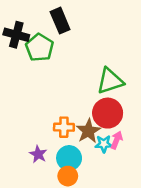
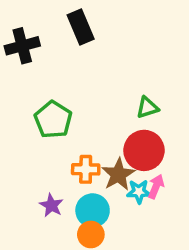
black cross: (16, 35) -> (22, 46), turned -30
green pentagon: (39, 48) -> (53, 120), moved
green triangle: (110, 81) -> (147, 108), size x0.6

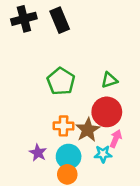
black cross: (22, 46) -> (24, 19), moved
green pentagon: (53, 120) -> (61, 81), moved
cyan star: (139, 192) -> (103, 154), moved

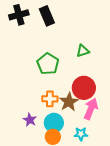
green triangle: (109, 80) -> (83, 51), moved
pink arrow: (116, 139) -> (91, 109), size x1.5
cyan star: (103, 154) -> (81, 134), moved

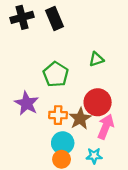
purple star: (30, 120) -> (27, 103), moved, size x1.5

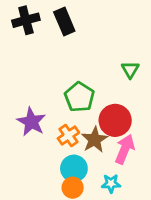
green triangle: (96, 59) -> (130, 70), moved, turned -42
green pentagon: (56, 74) -> (79, 97), moved
orange cross: (58, 115) -> (68, 135), turned -36

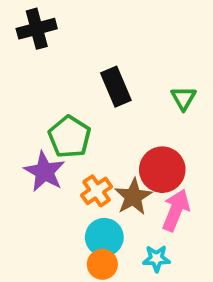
black rectangle: (64, 22) -> (116, 87), moved
green pentagon: (79, 97) -> (70, 137), moved

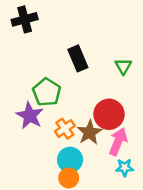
cyan star: (156, 259) -> (125, 168), moved

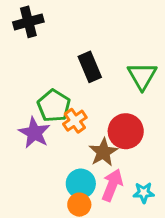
green triangle: (123, 66) -> (142, 76), size x1.5
orange cross: (65, 129) -> (75, 121), moved
pink arrow: (118, 142) -> (112, 185), moved

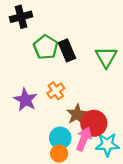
green pentagon: (54, 106) -> (46, 47), moved
red circle: (126, 131) -> (94, 123), moved
cyan star: (144, 193) -> (107, 145), size x1.5

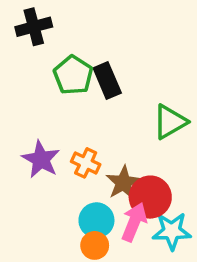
green triangle: (106, 57) -> (170, 122), moved, turned 30
orange cross: (56, 91) -> (86, 163), moved, turned -30

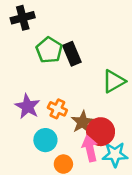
cyan circle: (96, 220) -> (45, 140), moved
pink arrow: (134, 222) -> (90, 148), turned -35

